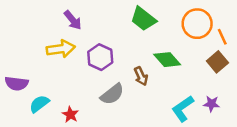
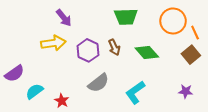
green trapezoid: (143, 19) -> (126, 17), turned -40
brown arrow: (141, 76) -> (114, 47), moved
purple semicircle: (17, 83) -> (14, 73), turned -42
cyan L-shape: (183, 109) -> (135, 92), moved

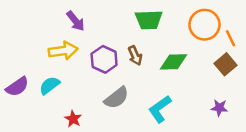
green diamond: (147, 52) -> (173, 62), turned -50
cyan semicircle: (34, 91) -> (50, 85), moved

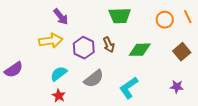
orange circle: (204, 25) -> (165, 20), size x0.7
orange line: (231, 38) -> (188, 17), moved
cyan semicircle: (50, 85) -> (59, 74), moved

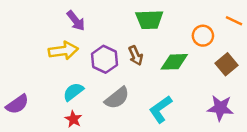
orange line: (188, 17) -> (234, 21), turned -40
orange circle: (165, 20) -> (203, 36), moved
purple semicircle: (14, 70) -> (17, 104), moved
purple star: (177, 87) -> (220, 108), size x1.5

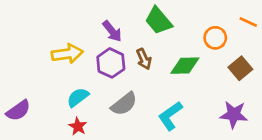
green trapezoid: (149, 19) -> (158, 21), turned 52
purple arrow: (76, 21) -> (112, 31), moved

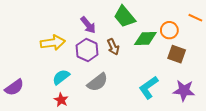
green diamond: (185, 66) -> (145, 38), moved
brown square: (240, 68) -> (177, 54), moved, turned -30
cyan L-shape: (170, 116) -> (149, 87), moved

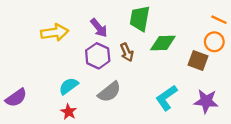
green trapezoid: (125, 17) -> (140, 18), turned 50
orange circle: (169, 30) -> (214, 42), moved
yellow arrow: (53, 43) -> (55, 32), moved

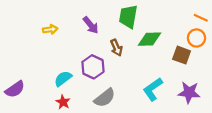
yellow arrow: (55, 32) -> (50, 29), size x0.6
purple hexagon: (98, 56) -> (93, 67), moved
gray semicircle: (109, 92) -> (105, 98), moved

